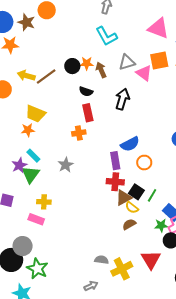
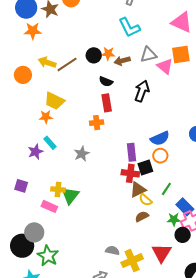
brown arrow: (101, 70) -> (122, 61), turned -84
blue semicircle: (130, 144) -> (160, 138), moved
green triangle: (31, 174) -> (70, 195), moved
black square: (136, 192) -> (145, 167), moved, turned 35

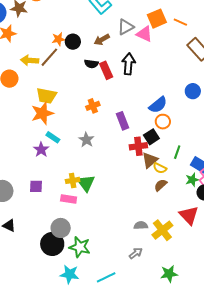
orange star: (108, 54) -> (59, 39), moved
red rectangle: (107, 103) -> (106, 70), moved
orange star: (46, 117) -> (42, 113), size x1.6
purple rectangle: (131, 152) -> (123, 121), moved

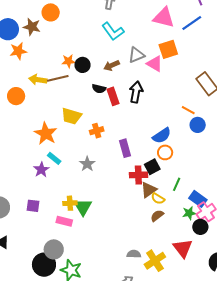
orange line: (180, 22) -> (188, 110), moved
brown line: (49, 57) -> (58, 78), turned 30
yellow trapezoid: (46, 96) -> (71, 116), moved
orange star: (42, 113) -> (46, 134), turned -30

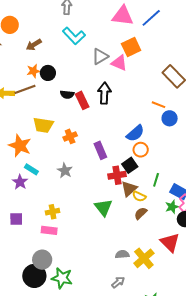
brown arrow: (112, 65) -> (34, 45), moved
green triangle: (83, 207) -> (103, 207), moved

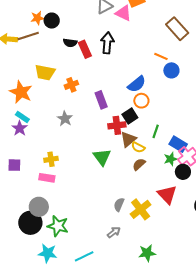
cyan rectangle: (31, 169) -> (22, 117), moved
gray semicircle: (122, 254) -> (119, 205), turned -64

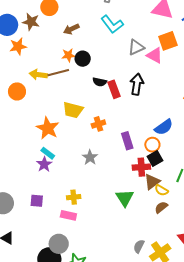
orange circle: (141, 101) -> (152, 145), moved

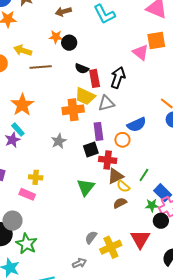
gray triangle: (136, 47) -> (106, 103), moved
brown line: (58, 73) -> (41, 67), moved
yellow trapezoid: (73, 110) -> (85, 96), moved
orange cross: (98, 124) -> (73, 110), size x1.5
black square: (155, 159) -> (91, 150), moved

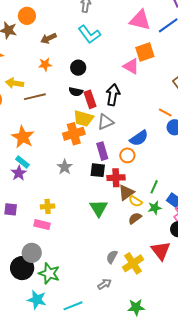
black circle: (69, 43) -> (78, 68), moved
black square: (91, 150) -> (98, 170), turned 35
green star: (152, 205) -> (155, 208), moved

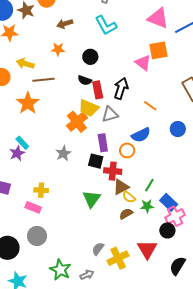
orange line: (165, 112) -> (150, 106), moved
orange cross: (74, 134) -> (77, 122), turned -30
orange star: (23, 137) -> (28, 103), moved
gray circle: (32, 253) -> (37, 236), moved
green star: (49, 273) -> (60, 270), moved

